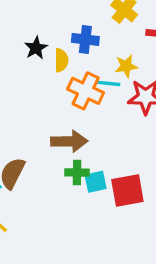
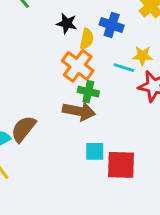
black star: (36, 48) -> (67, 23), turned 30
orange cross: (86, 91) -> (78, 66), moved
green cross: (77, 173) -> (88, 92), moved

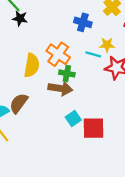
black star: (67, 23) -> (20, 18), moved
yellow semicircle: (87, 39) -> (32, 65), moved, size x1.5
cyan square: (95, 151) -> (73, 119), turned -32

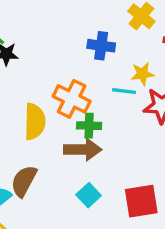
cyan square: (73, 119) -> (89, 195), moved

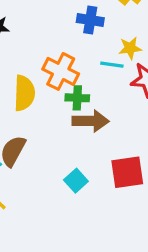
brown arrow: (83, 150) -> (91, 121), moved
cyan square: (89, 195) -> (76, 181), moved

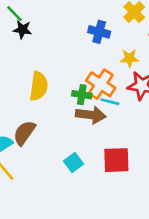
cyan line: (112, 65) -> (110, 102), moved
orange cross: (61, 71) -> (101, 84), moved

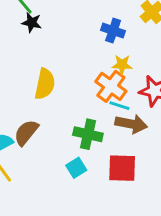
yellow star: (129, 58) -> (122, 65), moved
green cross: (82, 95) -> (88, 134), moved, size x1.4
brown arrow: (91, 115) -> (131, 124), moved

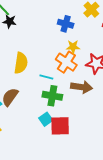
cyan line: (119, 106) -> (46, 77), moved
red square: (122, 168) -> (60, 126), moved

